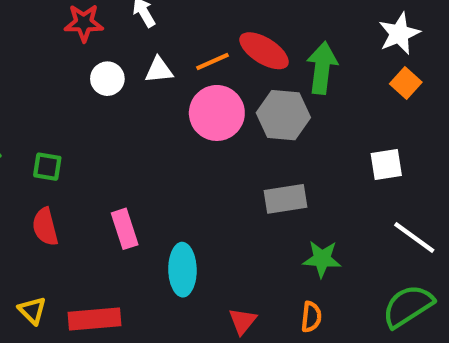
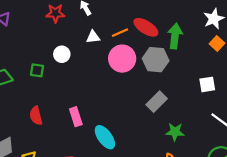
white circle: (107, 79) -> (62, 54), moved
green square: (47, 167) -> (37, 70), moved
gray rectangle: (285, 199) -> (157, 102), turned -36
cyan ellipse: (182, 270) -> (105, 137), turned -35

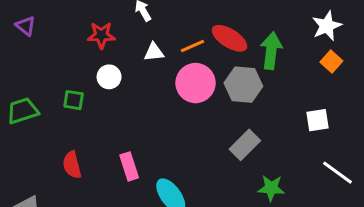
red star: (55, 13) -> (101, 35), moved

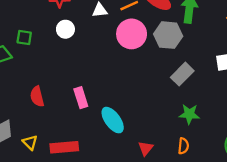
green square: (74, 100) -> (24, 37), moved
gray rectangle: (245, 145) -> (182, 74), moved

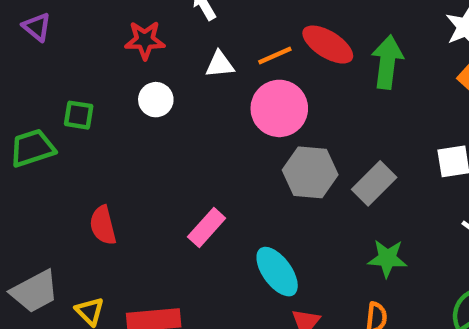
gray hexagon: (168, 35) -> (310, 172), moved
pink rectangle: (81, 98) -> (207, 227), moved, turned 60
cyan ellipse: (113, 120) -> (277, 272), moved

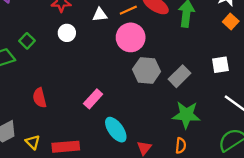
green square: (79, 115) -> (27, 41), turned 35
green star: (387, 258) -> (186, 115), size x1.4
cyan ellipse: (277, 272) -> (116, 130), moved

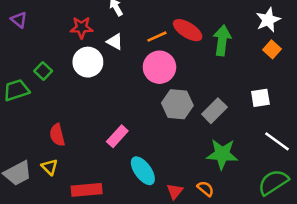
white triangle: (100, 15) -> (115, 42), moved, turned 35
white circle: (67, 33) -> (88, 62), size x1.5
yellow triangle: (33, 142) -> (50, 167), moved
orange semicircle: (181, 146) -> (205, 189), moved, turned -56

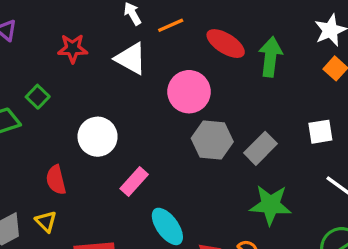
red star: (82, 28) -> (73, 49), moved
orange line: (157, 37) -> (171, 25), moved
white triangle: (115, 42) -> (131, 58), size x1.5
white circle: (88, 62) -> (98, 137), moved

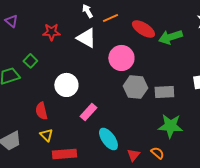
green arrow: (270, 57) -> (170, 37), turned -115
gray rectangle: (261, 148) -> (164, 92), turned 42
yellow triangle: (46, 221) -> (46, 135), moved

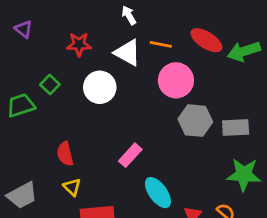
orange line: (110, 18) -> (161, 44), moved, turned 35
white circle: (66, 85) -> (100, 87), moved

